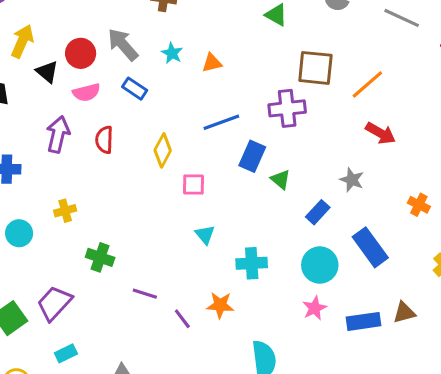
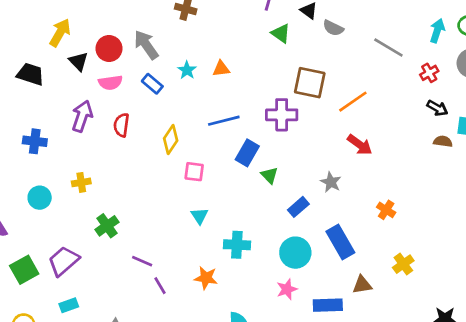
cyan star: (172, 53) -> (187, 70), moved
green cross: (100, 257) -> (107, 226), turned 30
brown triangle: (404, 313) -> (362, 285), moved
purple line: (182, 319) -> (160, 286), moved

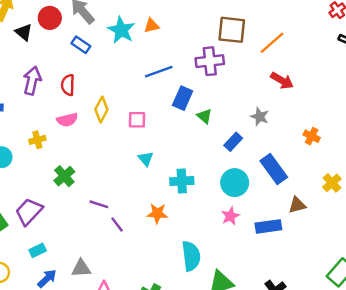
cyan star: (187, 70) -> (121, 30), size x1.6
pink semicircle: (110, 83) -> (67, 120), moved
blue rectangle: (152, 84) -> (81, 45), moved
yellow diamond: (171, 139) -> (101, 110), moved

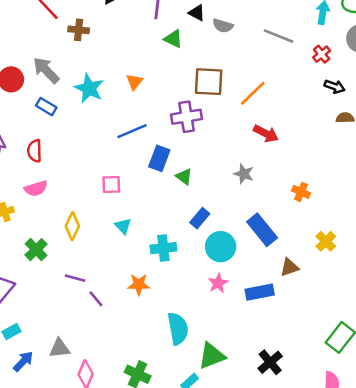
orange triangle: (152, 26) -> (135, 82), moved, turned -35
yellow diamond: (101, 110) -> (72, 226), moved
blue rectangle: (233, 142) -> (200, 218), moved

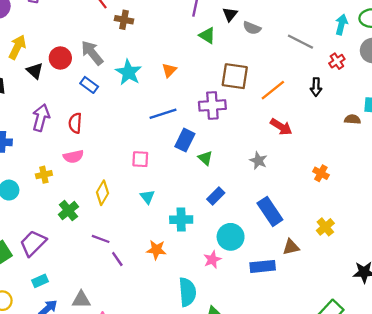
black triangle: (197, 13) -> (230, 14), turned 35
black arrow: (335, 87) -> (316, 87), moved, turned 66
orange cross: (301, 192) -> (321, 173), moved
cyan circle: (221, 247) -> (231, 237), moved
pink star: (218, 283) -> (212, 260), moved

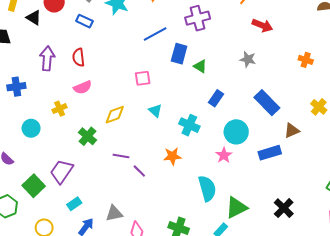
yellow diamond: (102, 193) -> (115, 115), turned 50
cyan cross: (181, 220) -> (189, 125), turned 36

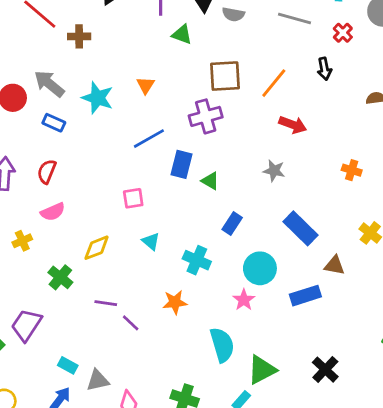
red semicircle: (79, 57) -> (47, 172), turned 30
brown triangle: (292, 131) -> (334, 265), turned 35
cyan rectangle: (74, 204) -> (68, 365), moved, turned 64

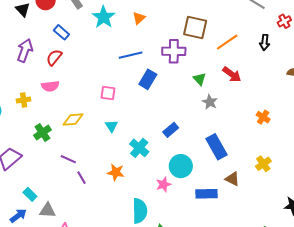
blue rectangle: (54, 123) -> (61, 32), moved
green triangle: (210, 181) -> (200, 79), moved

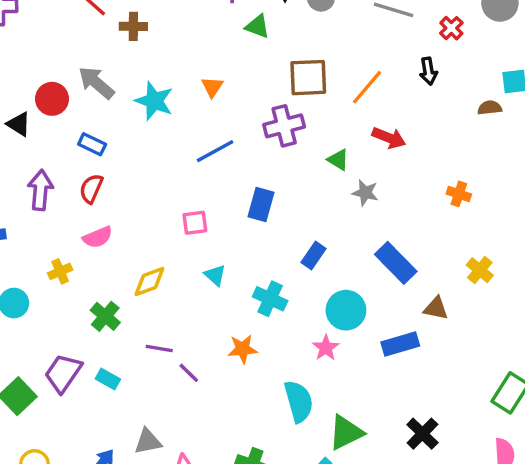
blue rectangle: (148, 79) -> (261, 204), moved
cyan rectangle: (30, 194) -> (108, 379), moved

